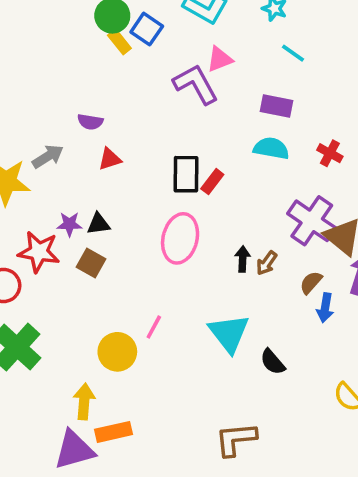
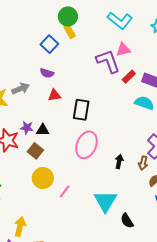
blue square: (147, 29) -> (49, 44), moved
black rectangle: (186, 174) -> (81, 110), moved
red rectangle: (212, 182) -> (129, 77), moved
brown arrow: (267, 263) -> (143, 163), moved, turned -32
yellow circle: (117, 352) -> (43, 178), moved

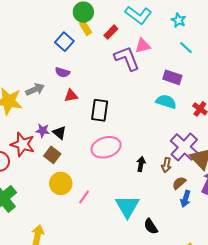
red rectangle: (129, 77) -> (111, 32), moved
black triangle: (43, 130) -> (59, 133), turned 40
pink ellipse: (86, 145) -> (106, 147), turned 52

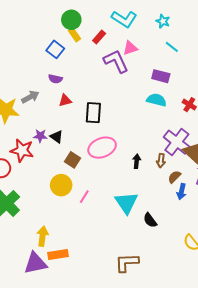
brown square: (52, 155) -> (72, 160), moved

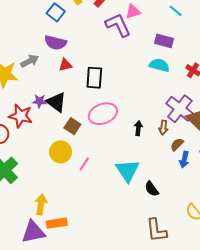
purple semicircle: (55, 79) -> (56, 43), size x1.5
black triangle: (57, 137) -> (56, 102), size x1.5
brown L-shape: (127, 263) -> (156, 230), moved, turned -95

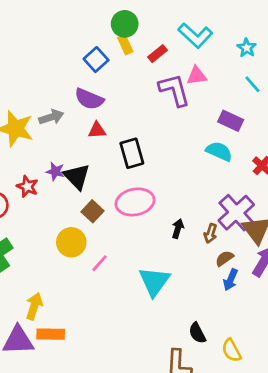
black rectangle: (94, 78) -> (132, 153), turned -30
red star: (21, 116) -> (27, 187), size x0.7
black semicircle: (152, 189) -> (197, 333), moved

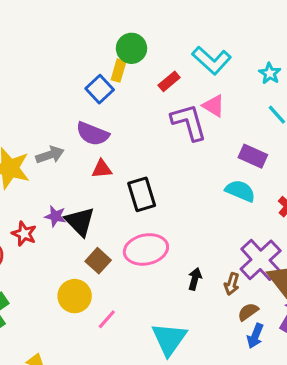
yellow rectangle: (125, 45) -> (119, 71), moved, turned 42
pink triangle: (197, 76) -> (214, 106), turned 40

